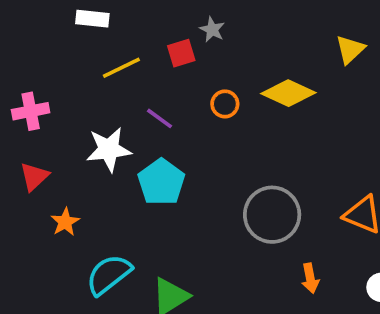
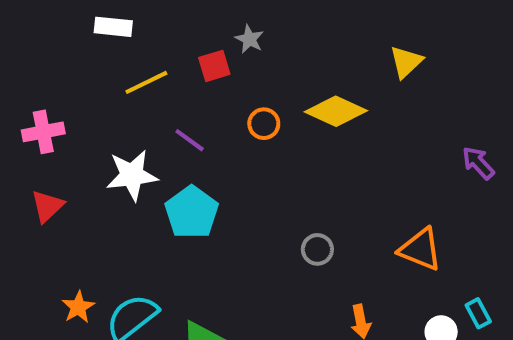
gray circle: (272, 215) -> (317, 249), size x0.5
orange star: (65, 222) -> (78, 307), moved

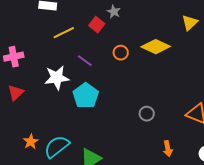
red square: (214, 66) -> (97, 25), turned -35

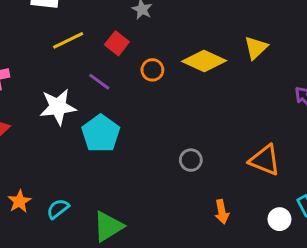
yellow triangle: (190, 23) -> (256, 48), moved
red square: (97, 25) -> (117, 43), moved
cyan semicircle: (57, 147) -> (58, 209), size x0.6

